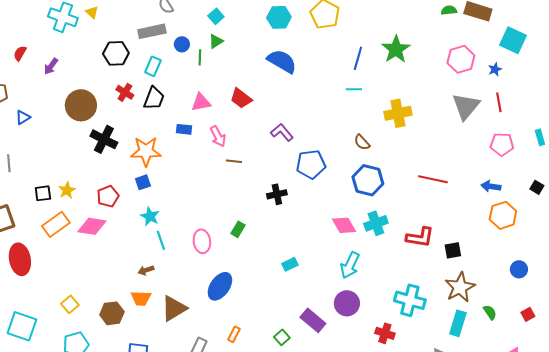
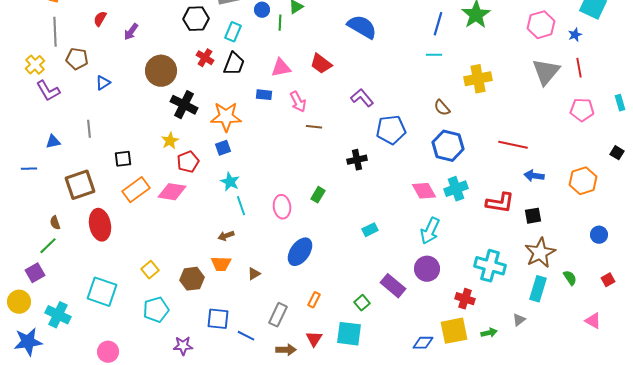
blue arrow: (491, 186) -> (534, 176), moved
yellow star: (67, 190) -> (170, 141), moved
brown triangle: (174, 308) -> (254, 274), size x0.5

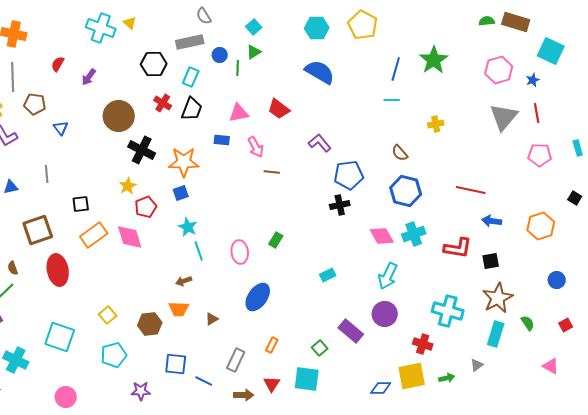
yellow cross: (478, 79) -> (436, 124), size x0.6
blue triangle: (103, 83) -> (61, 128), turned -35
black cross: (357, 160) -> (340, 205), moved
pink diamond: (172, 192) -> (130, 237), turned 64

